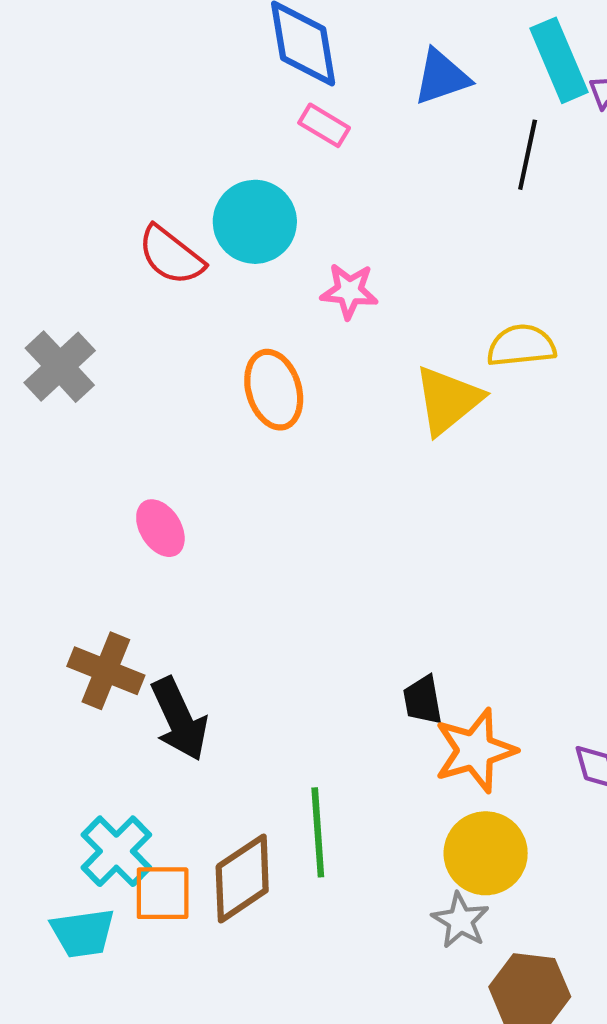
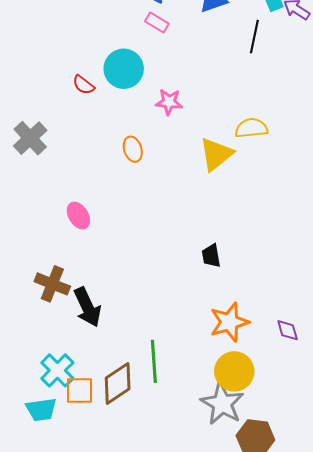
red semicircle: (171, 255) -> (83, 85), size x0.7
orange ellipse: (274, 390) -> (133, 149), size x0.7
black trapezoid: (423, 700) -> (211, 256), moved
gray star: (460, 920) -> (222, 404), size x1.6

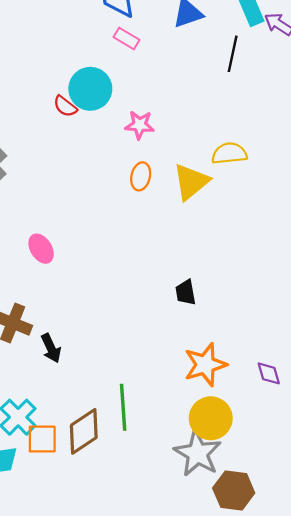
red semicircle: (83, 85) -> (65, 106), moved
orange ellipse: (133, 149) -> (141, 176), moved, turned 30
black arrow: (87, 307) -> (51, 348), size x0.7

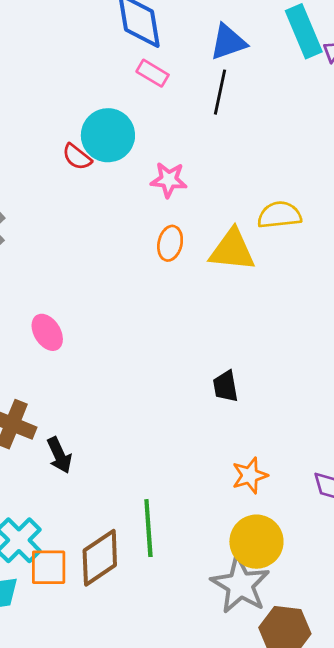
black line: (233, 54) -> (220, 92), moved
yellow triangle: (191, 182) -> (232, 250), turned 45
orange star: (205, 365) -> (250, 475), size x0.7

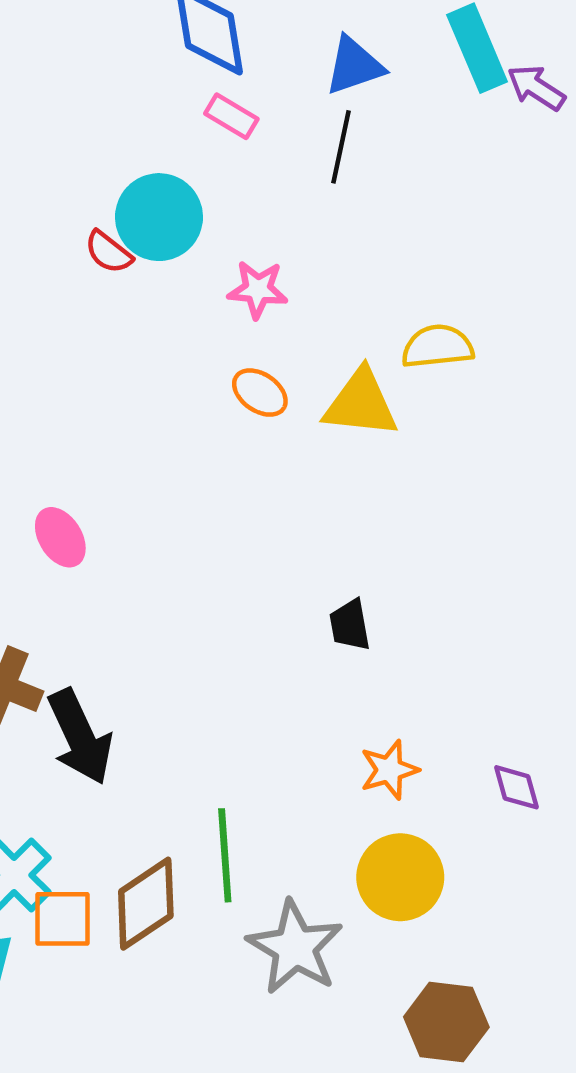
orange ellipse: (170, 243) -> (260, 393), turned -68
black arrow: (59, 455) -> (80, 737), size x1.6
gray star: (240, 585) -> (295, 947), moved

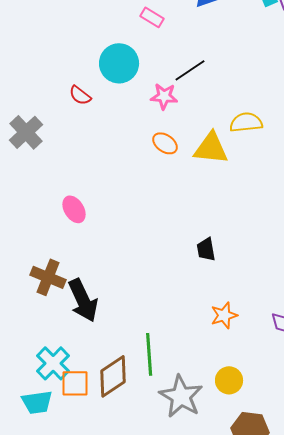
black line: (341, 147) -> (190, 70), moved, turned 44
red semicircle: (109, 252) -> (80, 95), moved
yellow circle: (400, 877) -> (229, 380), moved, size x0.7

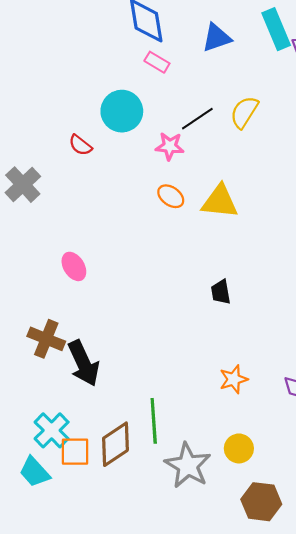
yellow semicircle: (246, 122) -> (244, 112), moved, turned -52
black trapezoid: (206, 249) -> (221, 292), moved
cyan trapezoid: (37, 402) -> (35, 472), turned 56

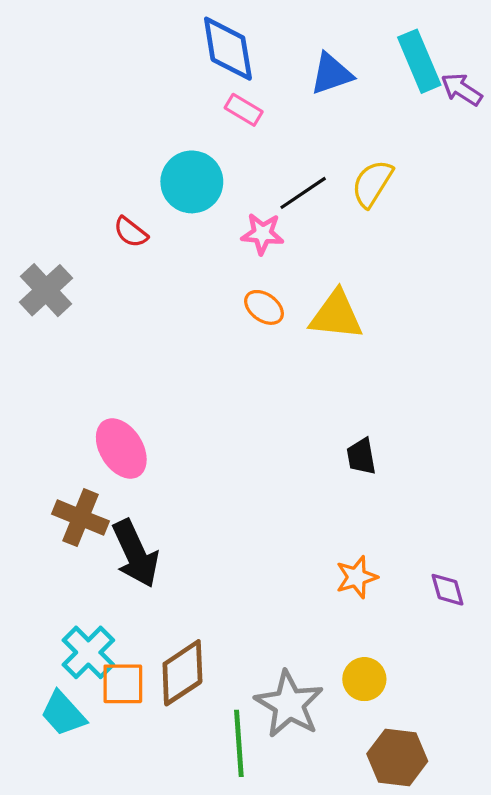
pink ellipse: (74, 266) -> (121, 449), moved, size x1.4
black trapezoid: (221, 292) -> (361, 456), moved
green line: (154, 421) -> (239, 743), moved

